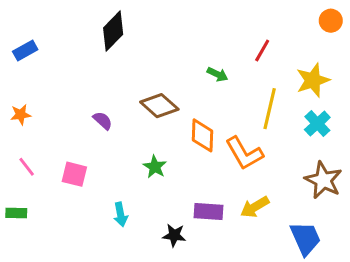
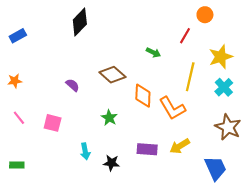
orange circle: (331, 21) -> (205, 15), moved
green rectangle: (16, 213) -> (17, 165), moved
black star: (174, 235) -> (111, 163), moved

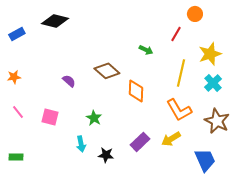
black diamond: (80, 22) -> (55, 21), moved, turned 60
orange L-shape: (172, 108) -> (179, 110), moved
green star: (109, 118) -> (94, 118), moved
purple rectangle: (147, 149) -> (140, 142), turned -48

